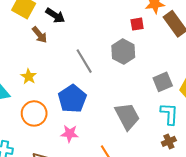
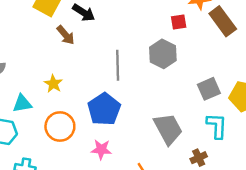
gray line: (84, 61) -> (118, 65), turned 30
brown cross: (169, 141) -> (199, 158), moved

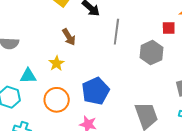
brown arrow: (66, 35) -> (69, 37), moved
gray line: (118, 65) -> (116, 32), moved

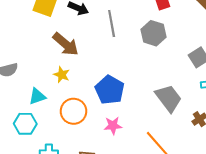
brown arrow: (69, 37) -> (66, 44), size x1.5

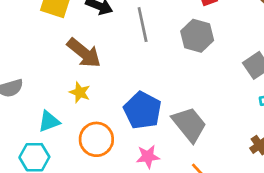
gray trapezoid: (169, 98) -> (189, 124), moved

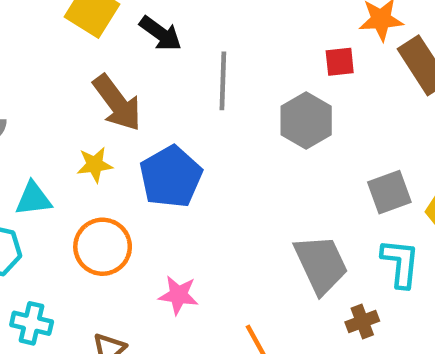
yellow star: (80, 92) -> (95, 165), turned 30
blue pentagon: (143, 110) -> (171, 177), moved
gray trapezoid: (189, 124) -> (321, 264), moved

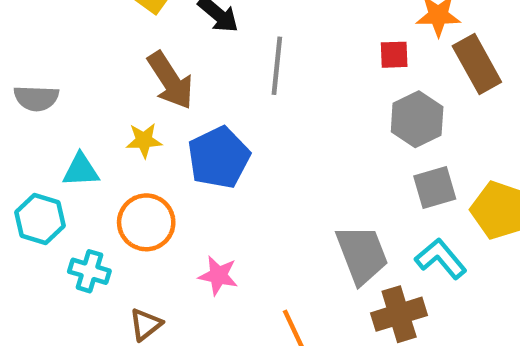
gray hexagon: (306, 121) -> (417, 119), moved
cyan L-shape: (400, 263) -> (441, 259), turned -50
brown cross: (362, 321) -> (399, 314), size x1.6
cyan cross: (32, 323) -> (89, 271), moved

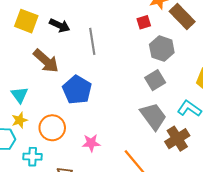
yellow star: (144, 140) -> (20, 120), moved
cyan triangle: (81, 170) -> (20, 95), moved, turned -48
gray square: (435, 187) -> (155, 80), moved

